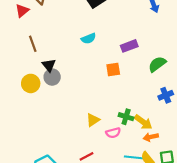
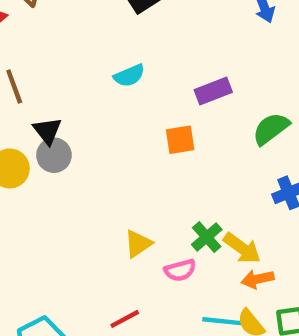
green cross: (126, 117) -> (207, 237), turned 32

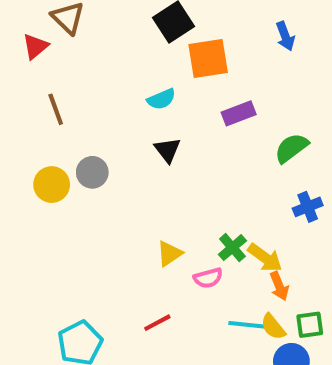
black triangle: (47, 131) -> (167, 150), moved
orange square: (180, 140) -> (208, 59), moved, size x1.5
orange arrow: (258, 279) -> (279, 286), turned -100

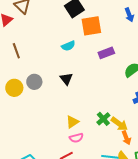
black triangle: (167, 150) -> (66, 79), moved
pink semicircle: (208, 278) -> (76, 138), moved

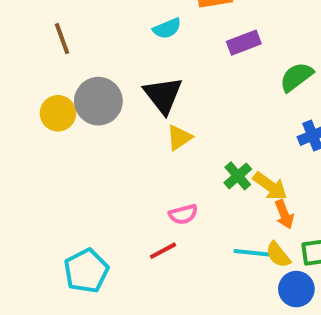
black triangle: (66, 79) -> (163, 95), size x1.5
gray circle: (34, 82) -> (98, 101), size x1.5
yellow triangle: (72, 122) -> (179, 138), moved

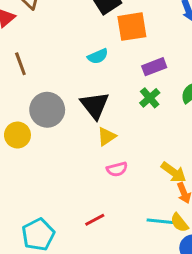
yellow circle: (58, 113) -> (17, 135), moved
green cross: (238, 176) -> (150, 98), moved
pink semicircle: (183, 214) -> (117, 169), moved

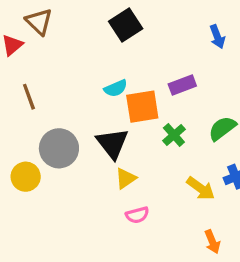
orange square: (132, 27) -> (142, 107), moved
purple rectangle: (154, 67) -> (182, 85), moved
yellow arrow: (173, 172) -> (201, 188), moved

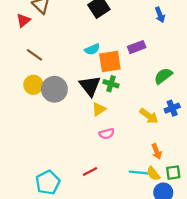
brown line: (29, 97) -> (34, 55), turned -35
green cross: (174, 135) -> (111, 84), moved, turned -32
yellow circle: (26, 177) -> (33, 85), moved

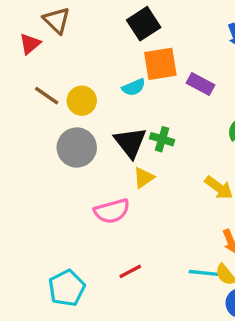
purple rectangle: (137, 47) -> (201, 84), turned 49
orange square: (110, 61) -> (160, 64), moved
yellow circle: (33, 85) -> (82, 101), moved
pink semicircle: (107, 134) -> (112, 211), moved, size x1.5

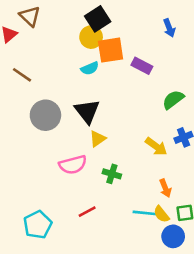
yellow circle: (82, 101) -> (91, 37), moved
green cross: (162, 139) -> (112, 174), moved

